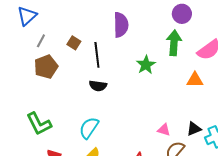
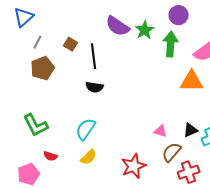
purple semicircle: (121, 25) -> (118, 26), turned 125
green star: (146, 65) -> (145, 30), moved
orange triangle: (195, 80) -> (192, 81), size x1.4

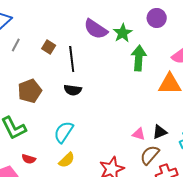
green arrow: (171, 44) -> (139, 58), moved
brown pentagon: (43, 68) -> (30, 91), moved
black triangle: (191, 130) -> (160, 132), moved

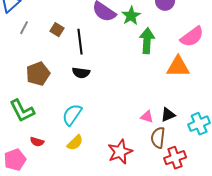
brown semicircle: (150, 155) -> (158, 138), turned -35

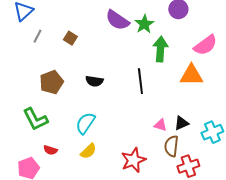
black line: (80, 42) -> (140, 81), moved

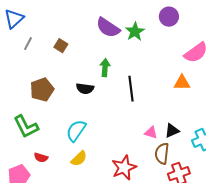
green arrow: (160, 49) -> (105, 68), moved, size x0.7
orange triangle: (191, 75) -> (182, 83), size x0.7

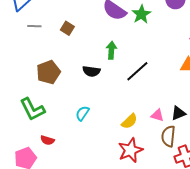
gray line: (28, 44) -> (34, 26), turned 64
black line: (131, 89) -> (137, 71), turned 55
cyan semicircle: (76, 131) -> (82, 113), size x0.7
yellow semicircle: (79, 159) -> (129, 121), moved

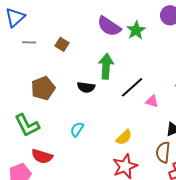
green arrow: (111, 50) -> (106, 66), size x1.4
pink triangle: (157, 115) -> (152, 101), moved
red semicircle: (47, 140) -> (42, 156), size x1.5

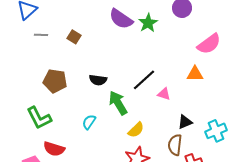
green arrow: (106, 66) -> (118, 103), moved, turned -35
brown pentagon: (43, 88) -> (55, 81), turned 30

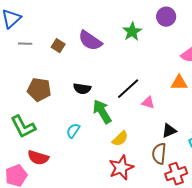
purple semicircle: (121, 19) -> (90, 41), moved

